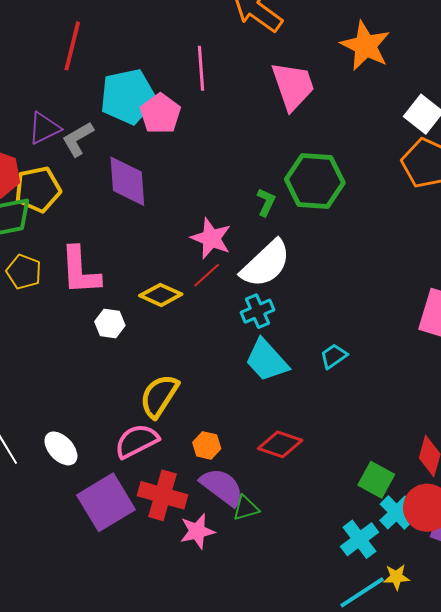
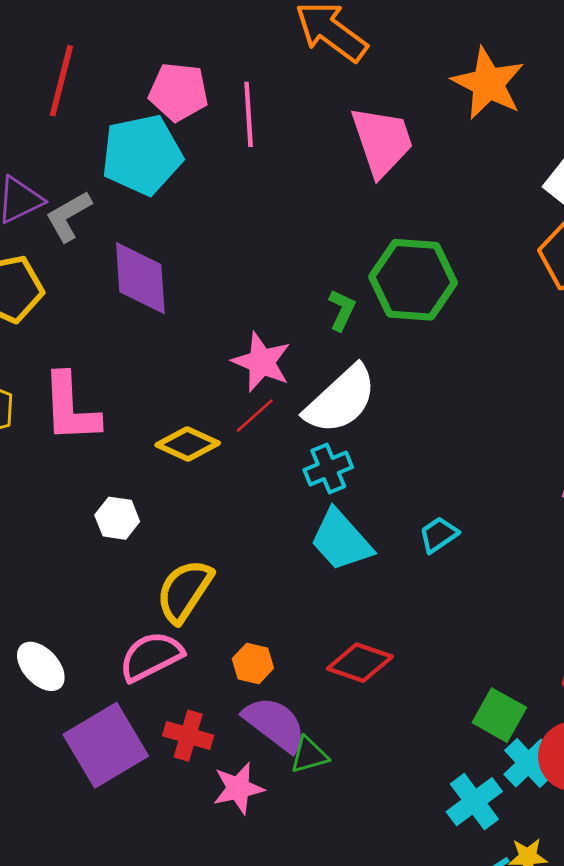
pink pentagon: (160, 114) -> (178, 92), moved, turned -30
white hexagon: (110, 323) -> (117, 518), moved
red cross: (163, 495) -> (188, 736), size x0.7

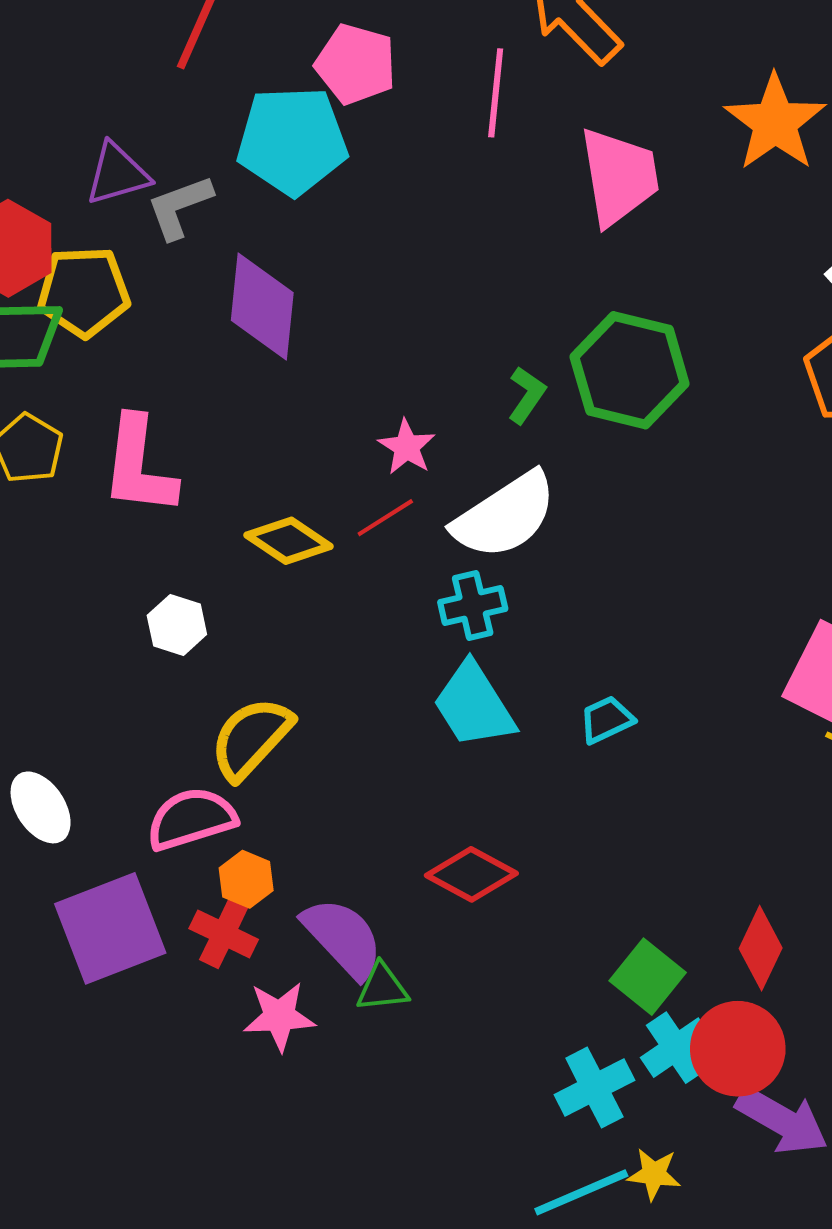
pink line: (249, 114) -> (496, 93), moved
pink star: (262, 362) -> (407, 447), size x0.7
orange hexagon: (253, 663) -> (246, 879), moved

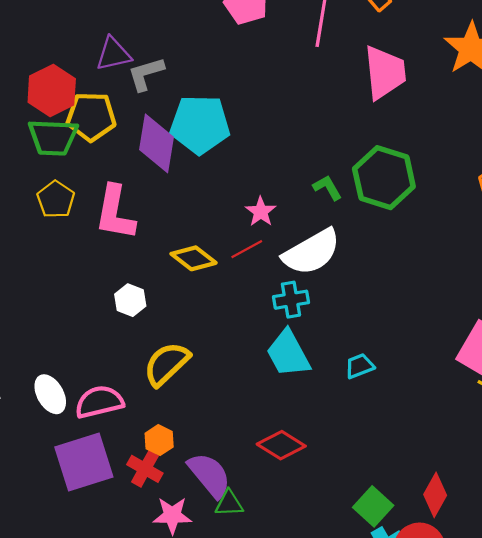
cyan pentagon: (292, 141) -> (200, 124), moved
purple diamond: (262, 306) -> (157, 143), moved
green L-shape: (527, 395) -> (327, 188), turned -68
pink semicircle: (191, 819) -> (99, 402), moved

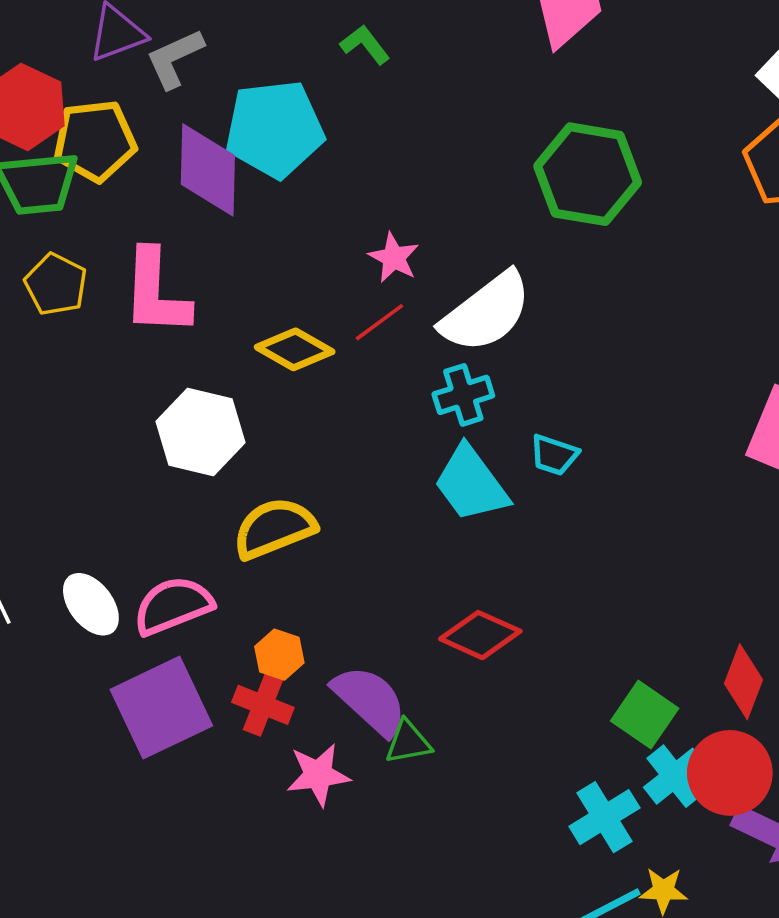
green L-shape: (327, 188) -> (365, 45), moved
white hexagon: (130, 300) -> (200, 432), size x1.6
yellow semicircle: (167, 364) -> (274, 528), turned 30
cyan trapezoid: (360, 366) -> (554, 455), moved, turned -132

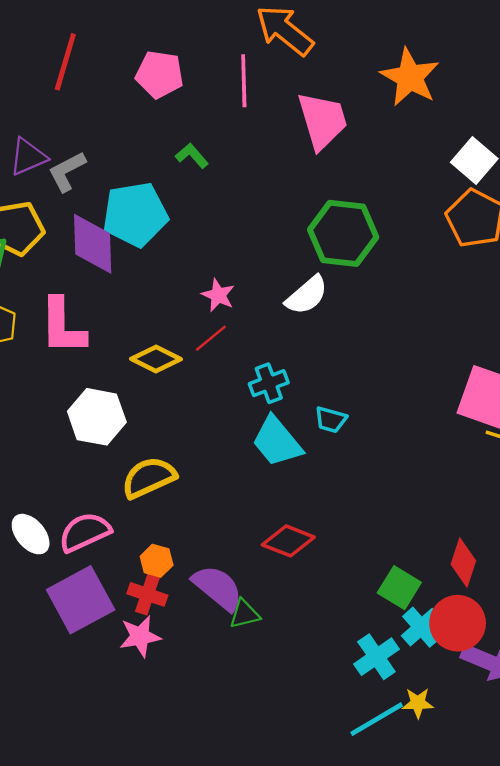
white semicircle: (486, 312) -> (307, 295), moved, size x0.7
pink star: (318, 775) -> (140, 636), moved

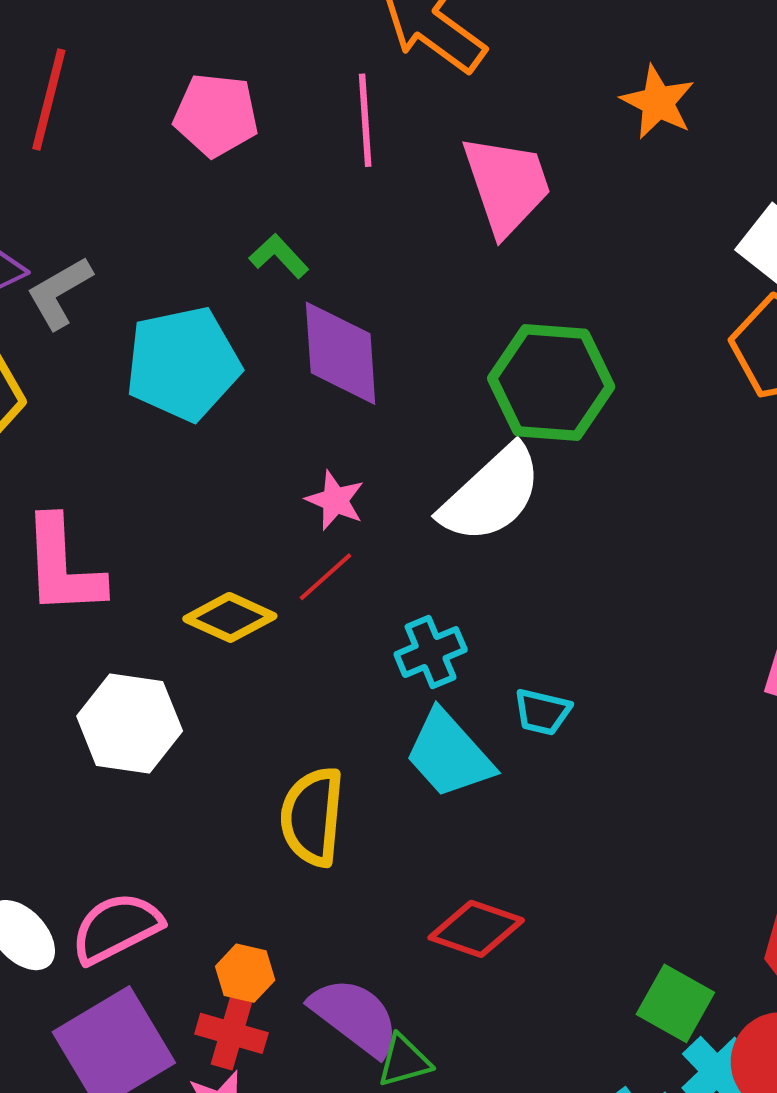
orange star: (410, 77) -> (658, 102), size x0.7
purple diamond: (93, 244) -> (341, 353), moved
white semicircle: (307, 295) -> (491, 494), size x1.4
yellow semicircle: (149, 478) -> (312, 817), moved, turned -58

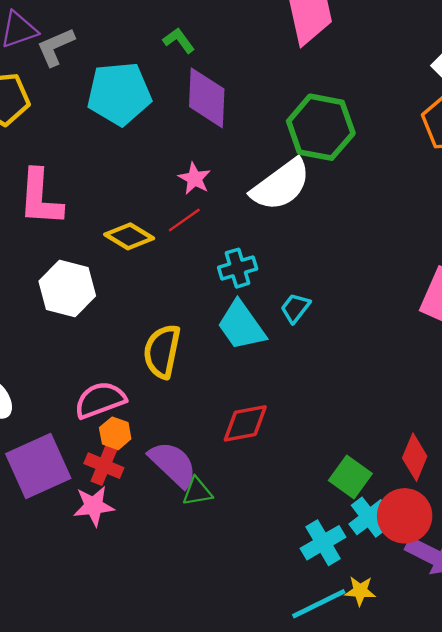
cyan trapezoid: (542, 712) -> (295, 308), turned 108
pink semicircle: (116, 928) -> (100, 400), moved
red diamond: (476, 929) -> (245, 423), turned -36

